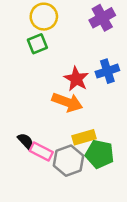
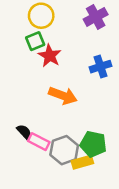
red star: (76, 79) -> (50, 56), moved
yellow rectangle: (84, 137) -> (82, 162), moved

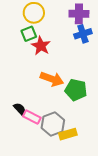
purple cross: (96, 17) -> (79, 14), turned 30
blue cross: (100, 67) -> (83, 34), moved
green pentagon: (93, 144) -> (76, 90), moved

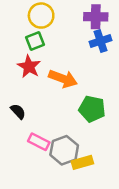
red star: (41, 46) -> (29, 66), moved
orange arrow: (52, 79) -> (63, 79), moved
black semicircle: (20, 109) -> (18, 111), moved

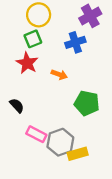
purple cross: (96, 17) -> (90, 16), turned -30
blue cross: (101, 41) -> (75, 42), moved
orange arrow: (63, 79) -> (59, 74), size x0.6

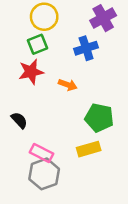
red star: (27, 63) -> (31, 72), turned 30
gray hexagon: (60, 142) -> (44, 174), moved
yellow rectangle: (78, 154) -> (89, 149), moved

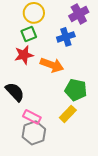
orange arrow: (68, 85) -> (52, 65), size x1.6
black semicircle: (19, 120) -> (15, 92), size x1.5
yellow rectangle: (89, 149) -> (68, 114), turned -30

